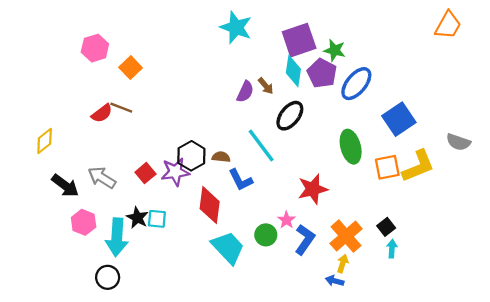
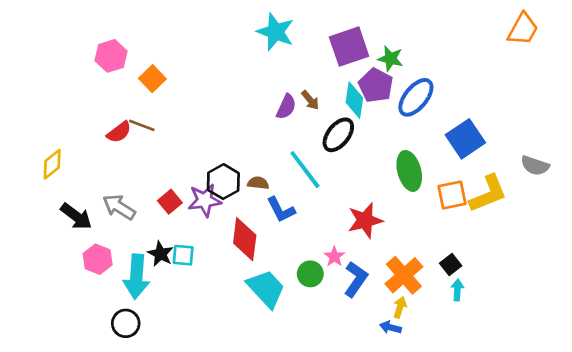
cyan diamond: (293, 71) -> (354, 100), moved

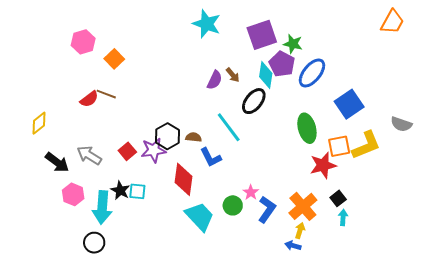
red star: (365, 220) -> (323, 165), moved

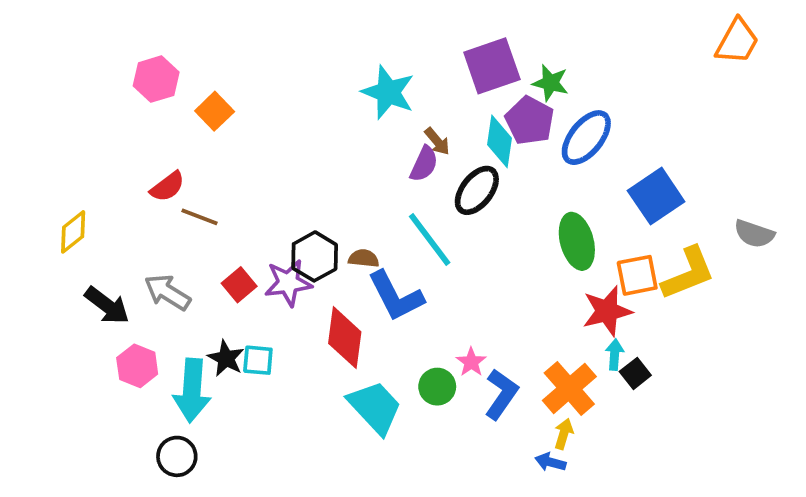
cyan star: (207, 24) -> (388, 92), moved
purple semicircle: (215, 80) -> (424, 164), moved
brown line: (106, 94) -> (200, 217), moved
blue L-shape: (211, 157) -> (396, 296), size x1.4
cyan arrow: (343, 218) -> (615, 355), moved

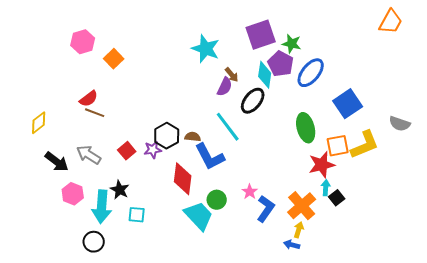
brown line: (200, 217) -> (95, 113), moved
purple star: (288, 283) -> (153, 150), size x0.7
cyan square: (258, 360) -> (137, 215), moved
green circle: (437, 387) -> (217, 200), moved

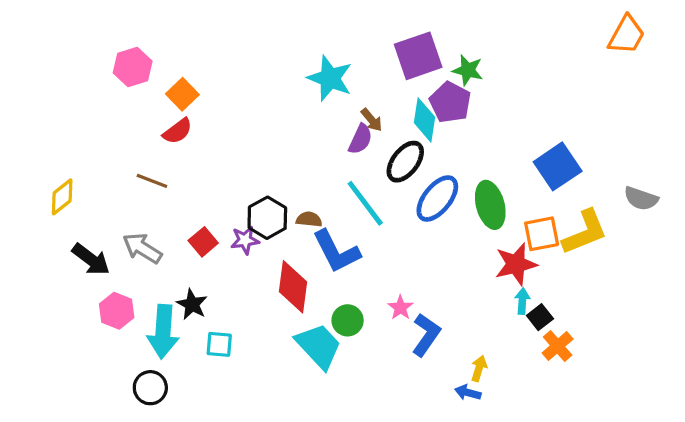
blue ellipse: (311, 73) -> (437, 198), moved
red semicircle: (89, 99) -> (178, 131), moved
orange cross: (302, 206) -> (558, 346), moved, size x0.7

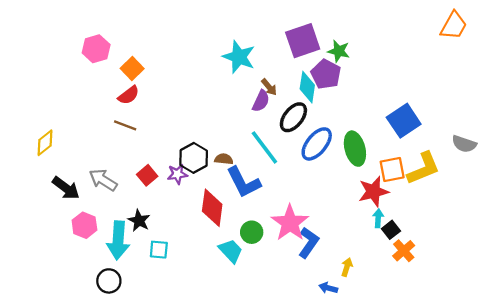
brown line: (152, 181) -> (125, 125), moved
pink star: (400, 308) -> (290, 223), size x2.0
cyan trapezoid: (319, 346) -> (231, 251), size x0.7
blue arrow: (468, 393) -> (328, 288), moved

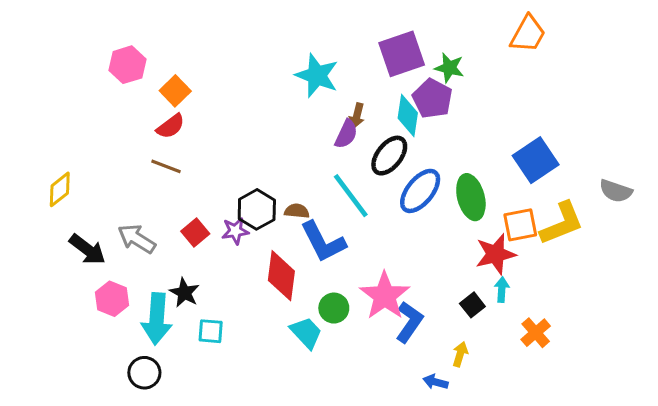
orange trapezoid: (454, 26) -> (528, 34), moved
brown arrow: (269, 87) -> (357, 116), turned 54
black square: (391, 230) -> (472, 305), moved

